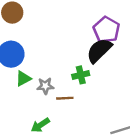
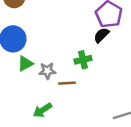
black semicircle: (99, 50) -> (101, 35), size x0.6

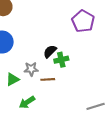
black semicircle: (101, 35) -> (50, 51), moved
green triangle: (25, 63) -> (12, 79), moved

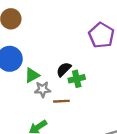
green triangle: (12, 79) -> (32, 75), moved

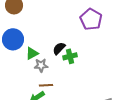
brown line: (61, 101) -> (46, 85), moved

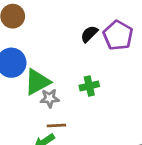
black semicircle: (59, 48) -> (89, 34), moved
green triangle: (32, 53) -> (37, 82), size x1.5

